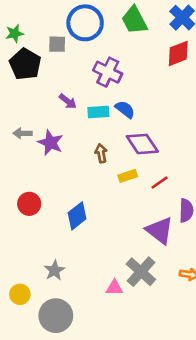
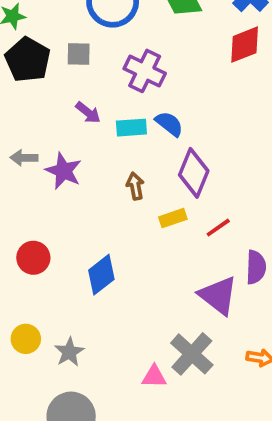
gray square: (57, 44) -> (79, 54), moved
purple diamond: (142, 144) -> (194, 173), turned 56
yellow circle: (20, 294) -> (26, 339), moved

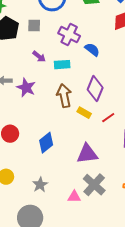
blue semicircle: (169, 124) -> (92, 50), moved
brown arrow: (135, 186) -> (64, 96), size x1.6
yellow rectangle: (173, 218) -> (84, 113), turned 48
purple triangle: (218, 295) -> (87, 154), moved, turned -45
gray star: (69, 352) -> (40, 185), moved

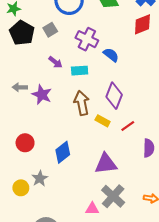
gray square: (34, 26) -> (50, 30), turned -32
gray star: (40, 185) -> (40, 178), moved

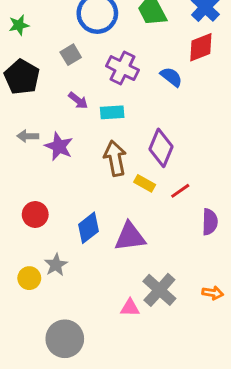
black pentagon: (22, 33) -> (22, 77), moved
blue semicircle: (111, 55) -> (171, 77), moved
purple triangle: (106, 164) -> (130, 237), moved

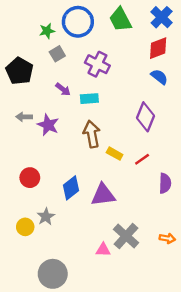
green star: (19, 25) -> (47, 31), moved
blue semicircle: (171, 77) -> (159, 77), moved
purple diamond: (161, 148) -> (146, 117), moved

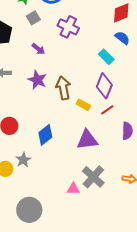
cyan rectangle: (89, 99) -> (106, 57), moved, turned 49
purple diamond: (146, 117) -> (104, 86), moved
purple star: (48, 125) -> (37, 80), moved
purple triangle: (103, 195) -> (87, 140), moved

